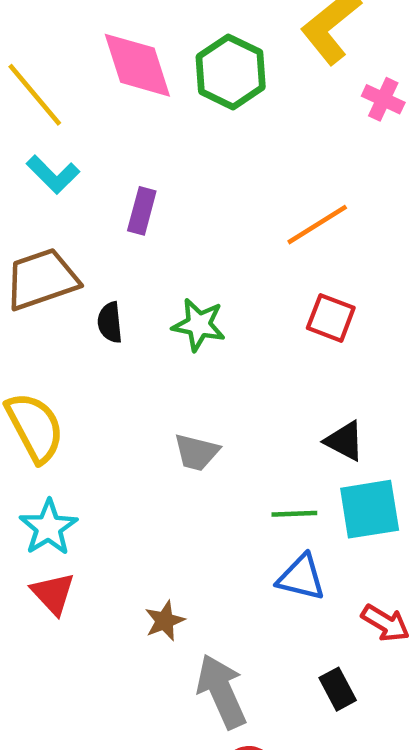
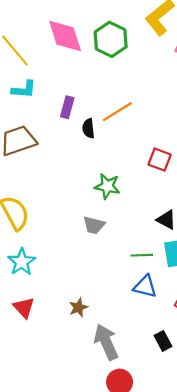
cyan L-shape: (53, 174) -> (24, 89), turned -40
orange line: (317, 225) -> (117, 112), moved
black semicircle: (110, 322) -> (88, 128), moved
green star: (199, 325) -> (107, 186), moved
red triangle: (53, 593) -> (24, 308), moved

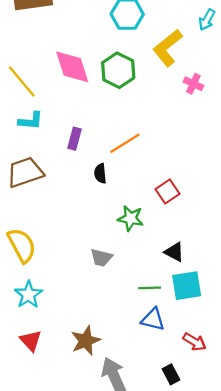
black semicircle: (88, 128) -> (100, 173), moved
red square: (160, 160) -> (168, 191), turned 35
green star: (107, 186) -> (131, 218), moved
brown star: (78, 308) -> (86, 341), size x1.5

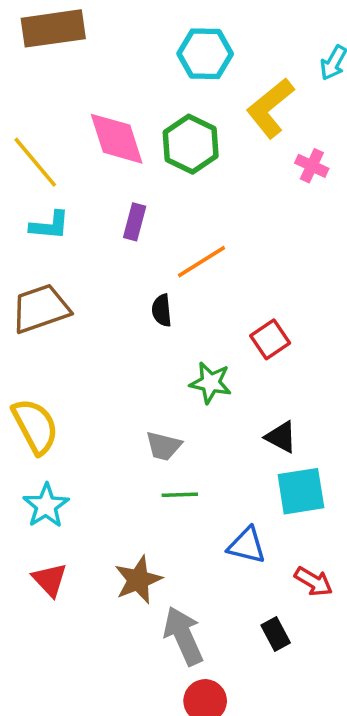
purple rectangle: (74, 139) -> (135, 222), moved
green line: (150, 288) -> (180, 495), moved

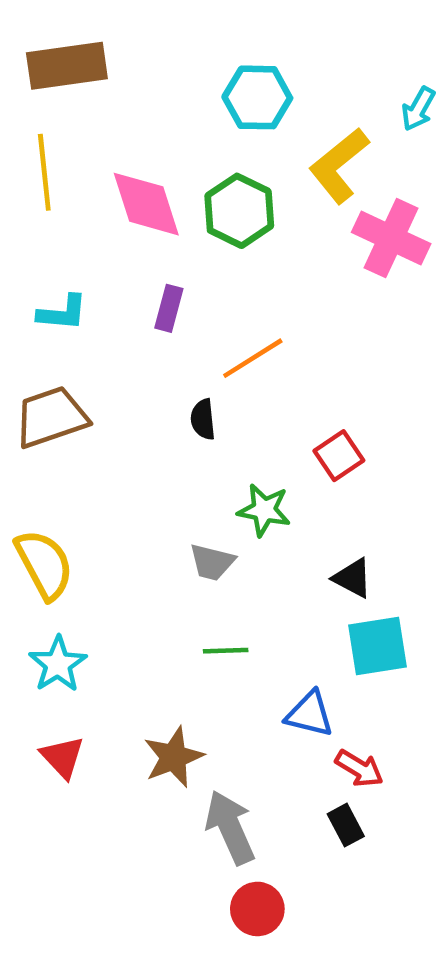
yellow line: (35, 162) -> (44, 172), moved, turned 34
pink cross: (312, 166) -> (391, 238), size x1.8
gray trapezoid: (164, 446) -> (212, 562), moved
red arrow: (314, 582) -> (359, 768), moved

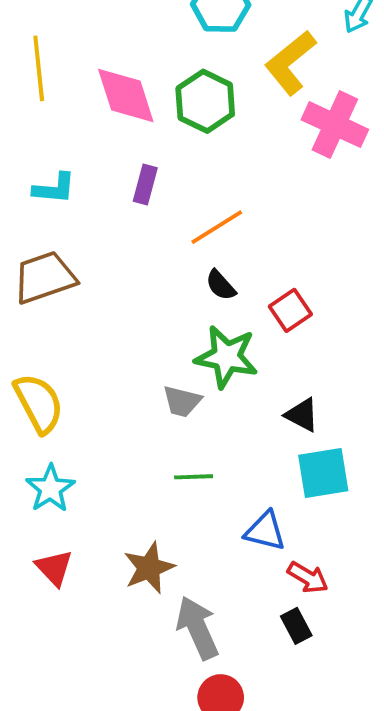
black semicircle: (203, 419) -> (221, 285), moved, turned -36
green star: (264, 510) -> (226, 357), size x1.4

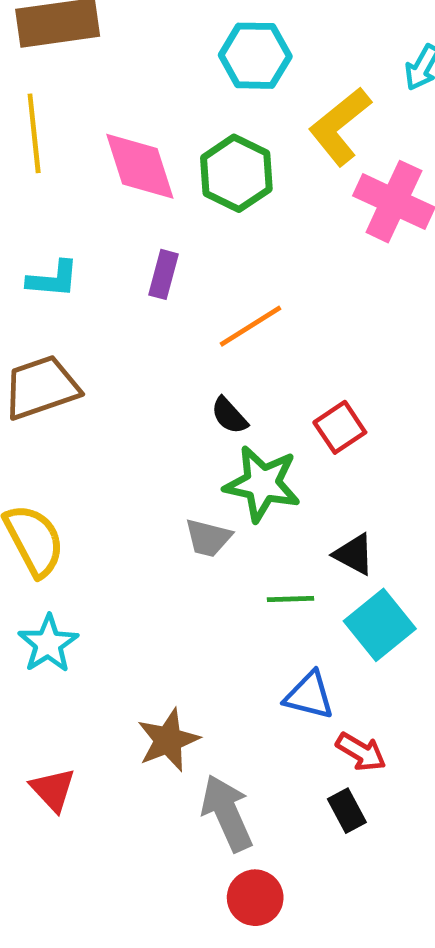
black semicircle: (221, 285) -> (229, 416), moved
cyan square: (323, 473) -> (380, 625), turned -30
green line: (194, 477) -> (290, 599), moved
red triangle: (54, 568) -> (53, 790), moved

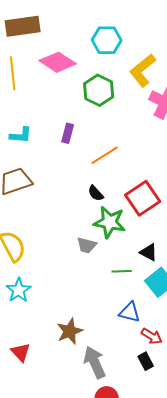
pink diamond: (140, 166) -> (58, 62), moved, turned -39
red square: (340, 427) -> (143, 198), size x1.6

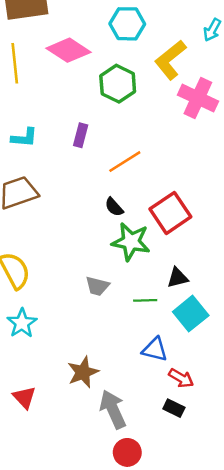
gray trapezoid: (87, 245) -> (97, 286), moved
black triangle: (149, 252) -> (178, 278), turned -42
black rectangle: (146, 361) -> (174, 408), turned -36

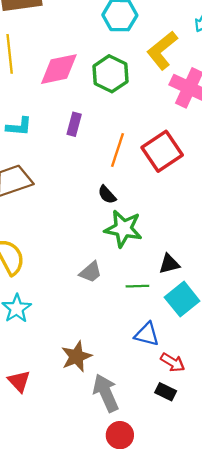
pink diamond: (69, 50) -> (59, 69), moved, turned -45
orange line: (125, 162) -> (118, 150), turned -40
red square: (170, 213) -> (162, 151), moved
gray trapezoid: (97, 286) -> (91, 272), turned -55

